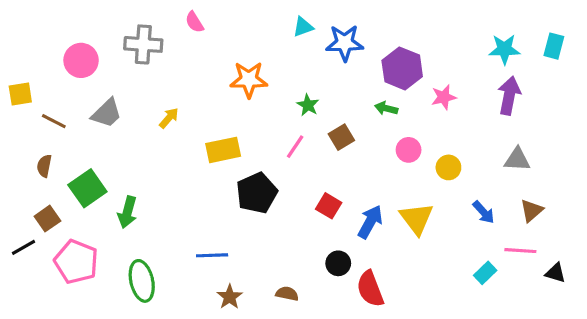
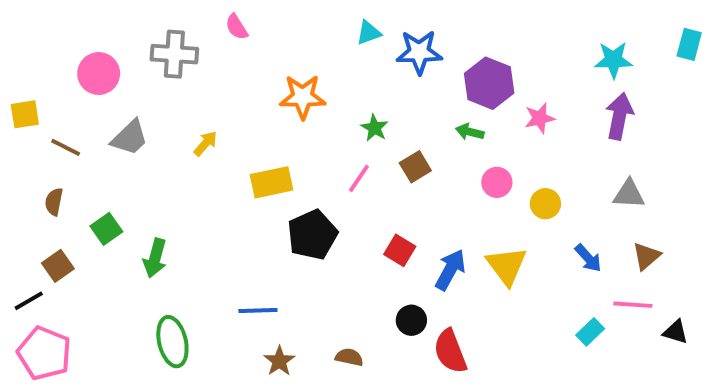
cyan rectangle: (554, 46) -> (689, 44), moved
green square: (87, 188) -> (106, 229), size x0.7
pink pentagon: (76, 262) -> (44, 353), moved

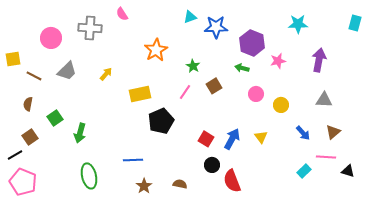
cyan star: (613, 60) -> (298, 24), moved
orange star: (303, 97) -> (156, 50), turned -30
red square: (400, 250) -> (206, 139), moved
yellow triangle: (507, 266) -> (261, 137), size x0.6

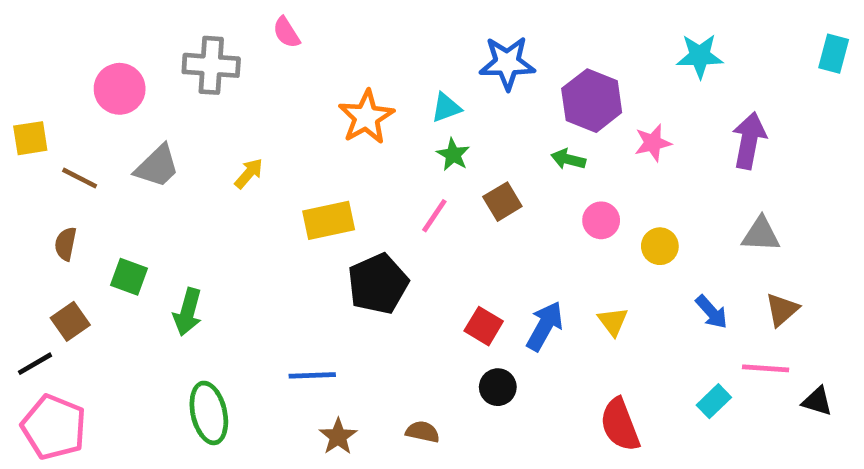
cyan triangle: (190, 17) -> (446, 108), moved
green square: (55, 118) -> (129, 277), turned -35
red semicircle: (232, 181) -> (620, 425), moved

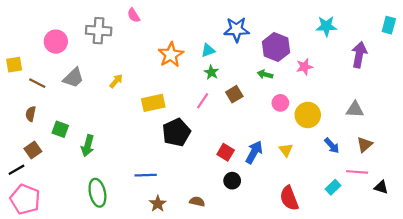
purple arrow: (749, 140) -> (359, 55), moved
yellow circle: (660, 246) -> (308, 115), size x1.5

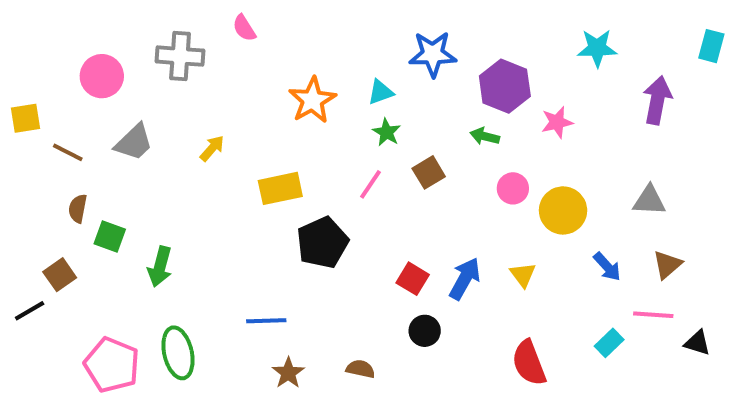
brown semicircle: (31, 114) -> (78, 208), moved
pink pentagon: (25, 199) -> (112, 365), moved

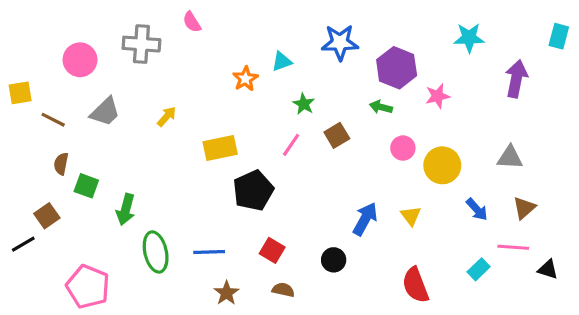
cyan triangle: (381, 92) -> (282, 61), moved
orange star: (312, 100) -> (245, 79), size x0.7
red square: (413, 279) -> (272, 250), moved
green ellipse: (178, 353) -> (156, 252), moved

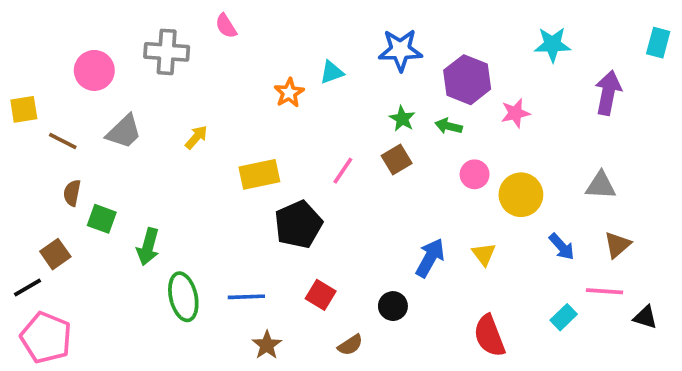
green star: (304, 104) -> (402, 119), moved
pink pentagon: (88, 287) -> (46, 338), moved
brown semicircle: (283, 290) -> (350, 345), moved, turned 135

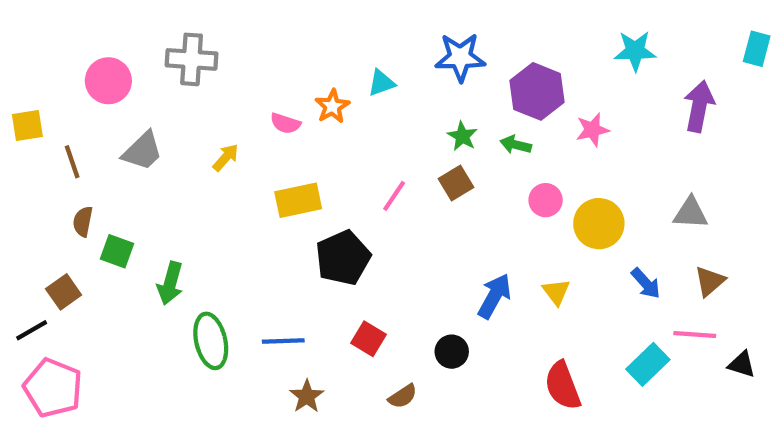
pink semicircle: (226, 26) -> (285, 123), moved, turned -40
brown line: (63, 141) -> (72, 162), turned 44
cyan rectangle: (564, 317) -> (648, 364), size x1.4

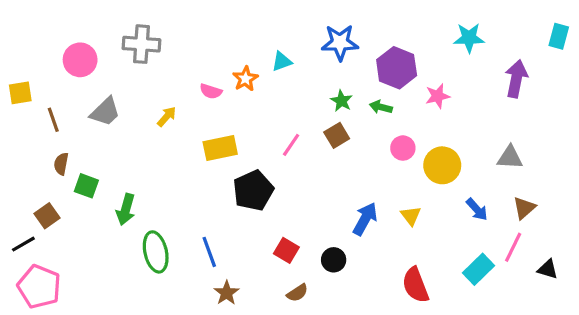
pink line: (695, 335) -> (513, 247), turned -68
red square: (369, 339) -> (286, 250), moved
blue line: (283, 341) -> (209, 252), turned 72

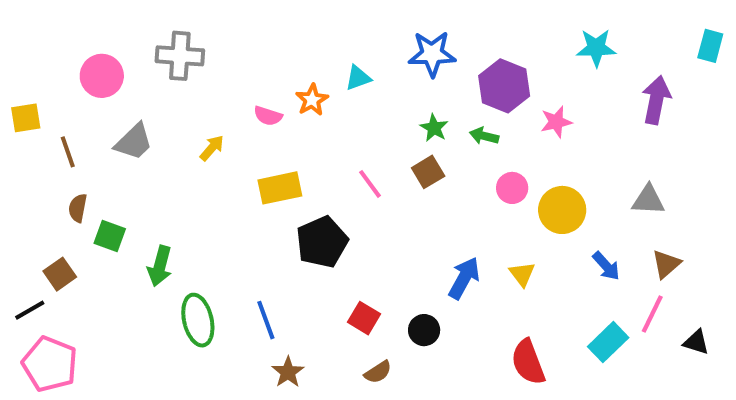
pink line: (291, 145) -> (370, 184), turned -70

